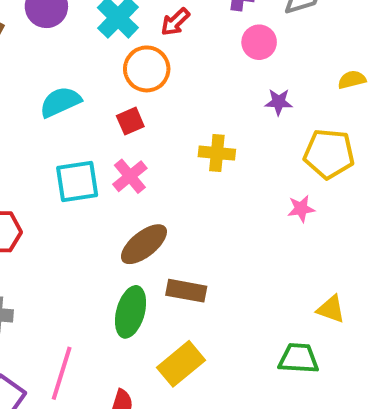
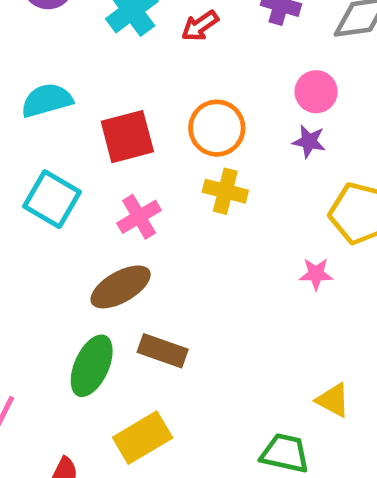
pink circle: (259, 42) -> (316, 92), moved
orange circle: (147, 69) -> (217, 128), moved
red square: (130, 121) -> (127, 137), size x1.6
pink cross: (130, 176) -> (139, 217), moved
cyan square: (77, 181) -> (52, 199), turned 30

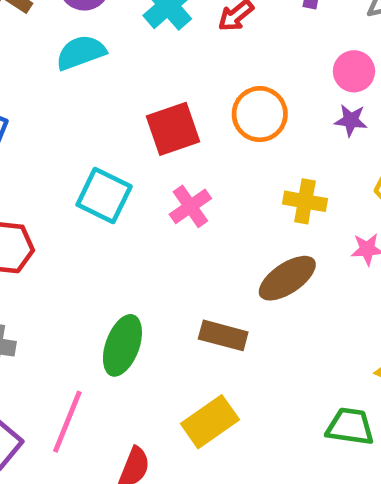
cyan semicircle: (47, 100) -> (81, 53), moved
yellow cross: (225, 191) -> (305, 201), moved
brown ellipse: (121, 287) -> (287, 278), moved
green ellipse: (92, 366) -> (122, 345), moved

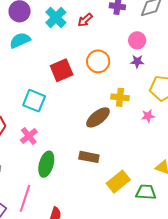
pink cross: (190, 206) -> (29, 136), moved
brown ellipse: (287, 278) -> (98, 117), moved
yellow rectangle: (210, 422) -> (118, 182), moved

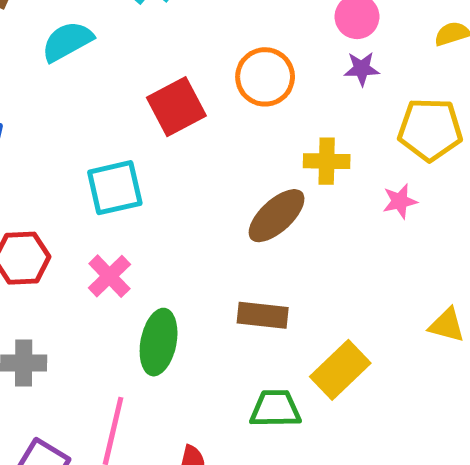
cyan square: (34, 101) -> (115, 188), turned -30
green trapezoid: (146, 192) -> (275, 409), moved

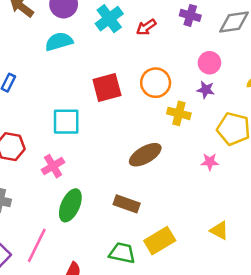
yellow cross: (327, 161) -> (179, 113), moved

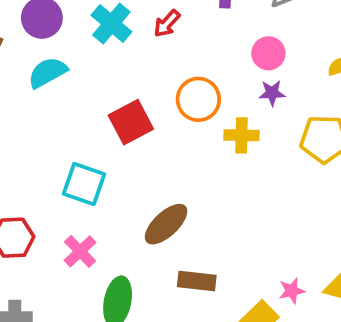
cyan square: (66, 122) -> (84, 184), turned 32
brown ellipse: (145, 155) -> (166, 224), moved
pink star: (210, 162) -> (292, 291), moved

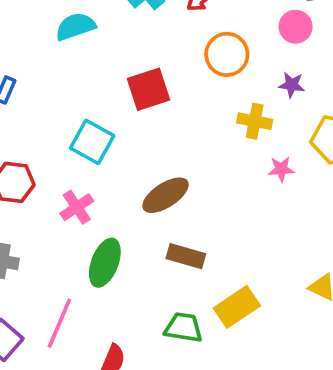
pink circle: (268, 53) -> (296, 27), moved
orange circle: (198, 99) -> (227, 54), moved
pink star: (292, 291) -> (281, 169), moved

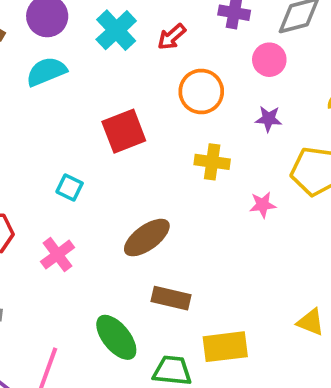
yellow cross: (255, 121) -> (212, 162), moved
cyan square: (92, 142) -> (70, 188), size x0.6
green ellipse: (105, 263) -> (116, 337), moved, turned -57
yellow rectangle: (237, 307) -> (225, 347), turned 30

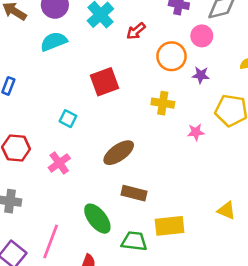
red arrow: (172, 37) -> (136, 31), moved
orange circle: (201, 91) -> (172, 56), moved

